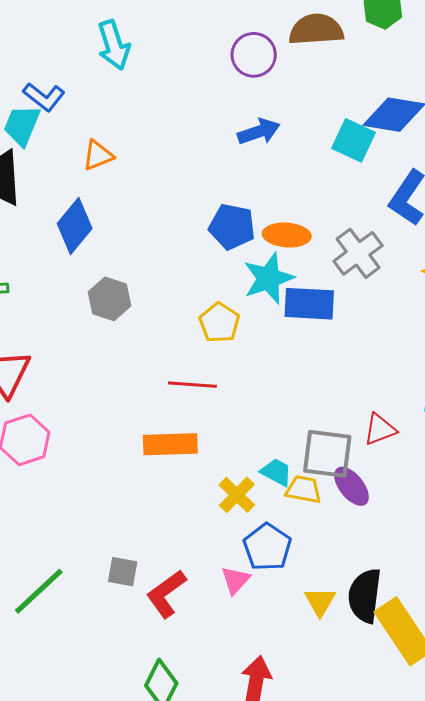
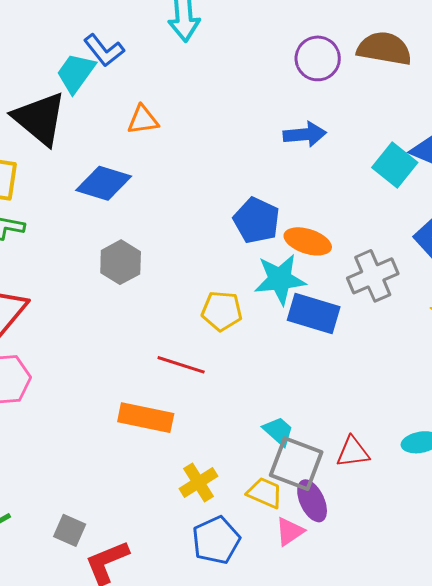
blue diamond: (75, 226) -> (104, 183), turned 54
yellow pentagon: (219, 323) -> (222, 311), turned 30
cyan trapezoid: (276, 472) -> (278, 431), moved
pink triangle: (235, 580) -> (290, 532), moved

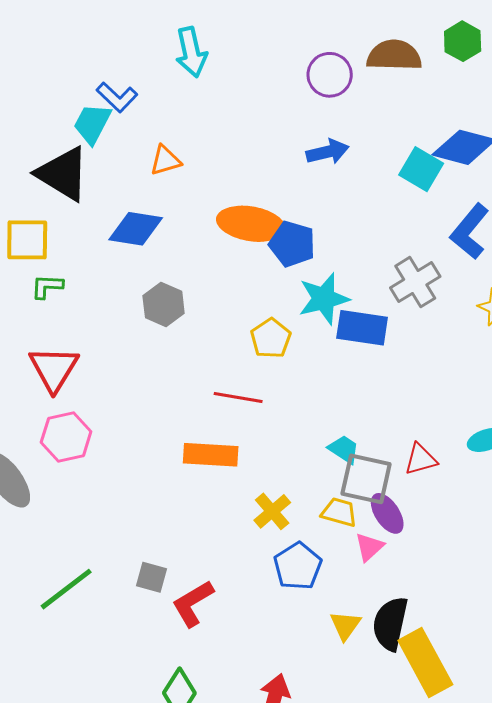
orange ellipse: (308, 241) -> (251, 224), moved, size x1.4
yellow pentagon: (222, 311) -> (271, 338), turned -30

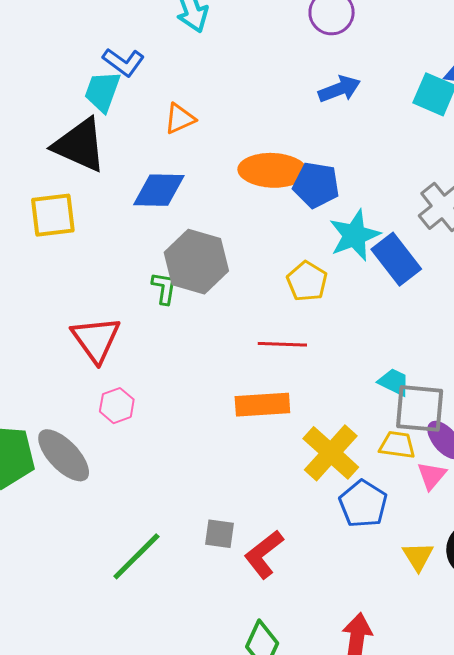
green L-shape: (47, 286) -> (164, 288), moved, turned 104
gray hexagon: (164, 305) -> (196, 262), size x1.5
blue rectangle: (362, 328) -> (396, 259), turned 51
pink hexagon: (66, 437) -> (117, 406), size x0.7
yellow cross: (272, 511) -> (331, 453), size x1.5

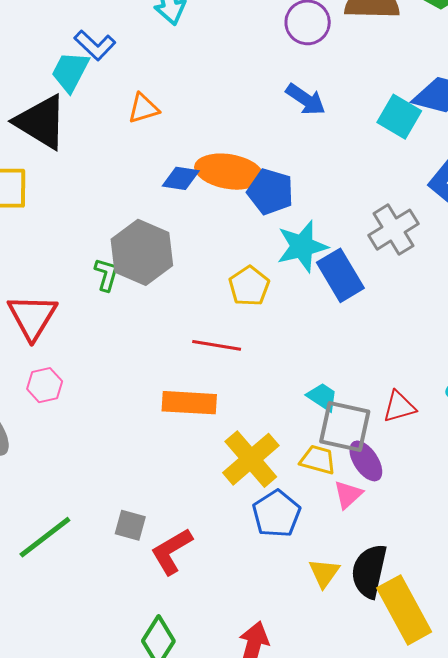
blue arrow: (339, 89) -> (306, 99), turned 48
blue diamond: (159, 190) -> (181, 178), moved, size x0.7

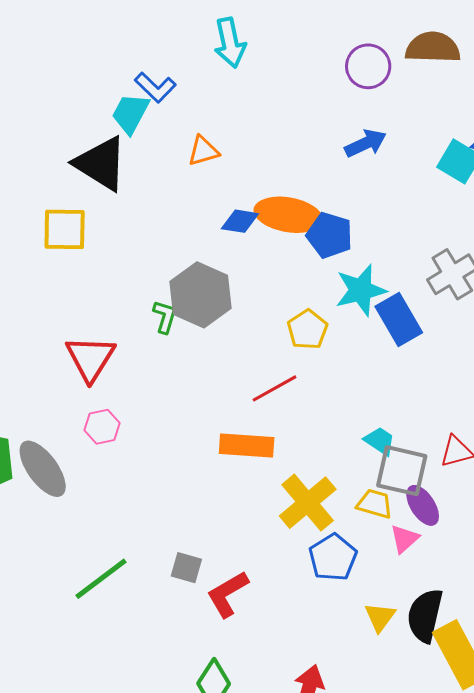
blue arrow: (306, 99) -> (366, 143), turned -60
red line: (217, 345) -> (274, 388), turned -39

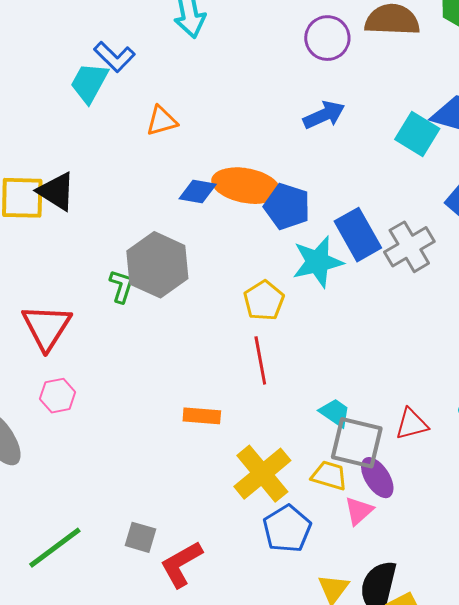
black triangle: (101, 164) -> (56, 191), moved, size x0.7
blue rectangle: (399, 319) -> (358, 235), moved
red line: (274, 388) -> (260, 360), moved, turned -72
orange rectangle: (247, 446) -> (202, 416), size x0.7

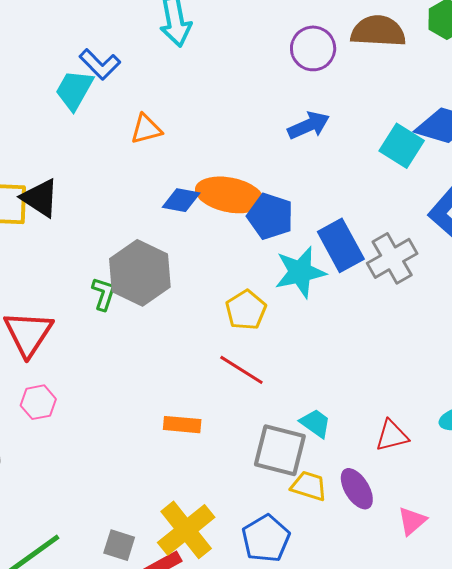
red line: (260, 360) -> (241, 370), turned -48
gray square: (357, 443) -> (280, 450), moved
yellow cross: (262, 474) -> (186, 530), moved
pink triangle: (359, 511) -> (412, 521), moved

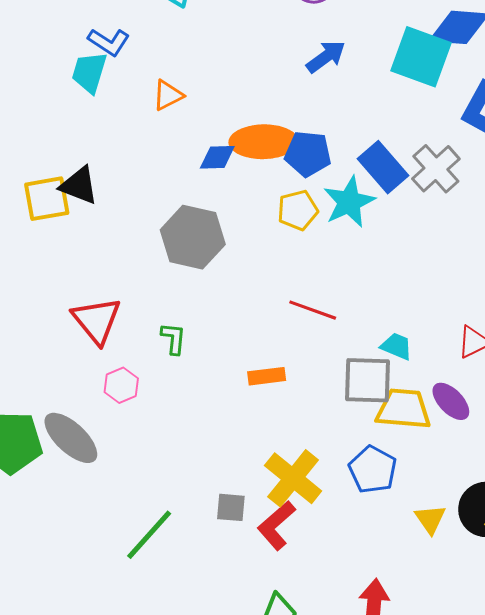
cyan square: (402, 146) -> (421, 57), size x1.4
green L-shape: (104, 294) -> (173, 338), moved
yellow pentagon: (246, 310) -> (298, 210), moved, turned 30
yellow trapezoid: (309, 486) -> (403, 409), size x1.5

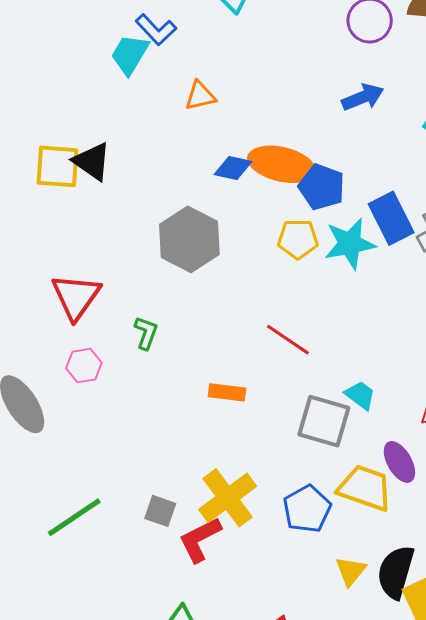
yellow trapezoid: (403, 409) -> (365, 488), moved

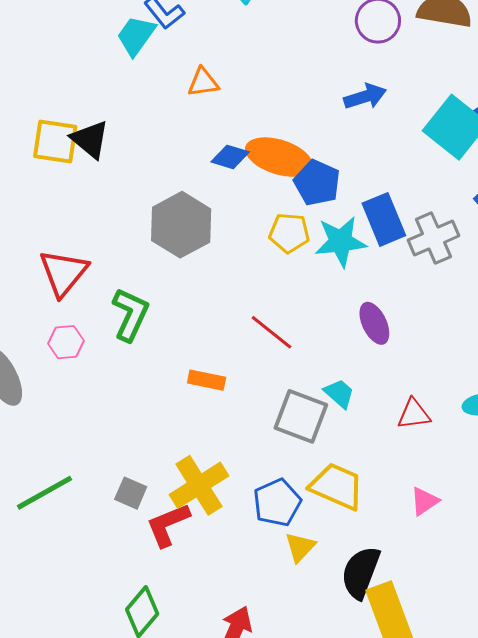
green L-shape: (146, 333) -> (130, 314), size x1.6
purple ellipse: (399, 462) -> (374, 323), moved
yellow triangle: (351, 571) -> (300, 547), moved

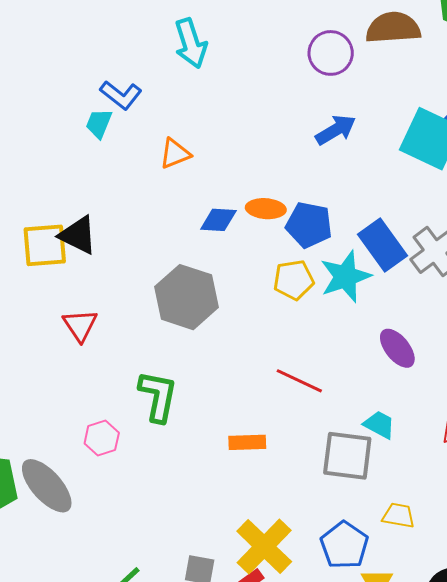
cyan trapezoid: (136, 36) -> (99, 124), size x0.7
orange ellipse: (279, 157) -> (266, 209), size x0.6
red triangle: (63, 273) -> (80, 325), moved, size x0.7
yellow trapezoid: (337, 486) -> (398, 516), size x0.6

